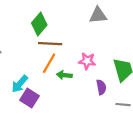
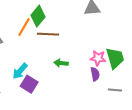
pink star: (87, 61) -> (98, 58), moved
orange line: (49, 63) -> (24, 27), moved

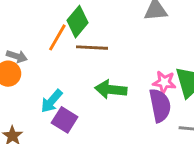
green arrow: (61, 63) -> (111, 90), size x1.5
purple semicircle: (95, 74) -> (160, 105), size x1.6

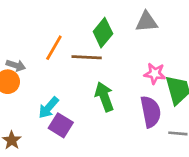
green diamond: (78, 22) -> (103, 33), moved
pink star: (164, 82) -> (155, 74), moved
green arrow: (111, 90) -> (104, 97), turned 64

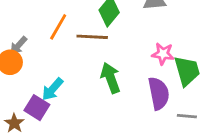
gray arrow: (16, 65) -> (19, 45), turned 114
purple square: (61, 125) -> (37, 108), moved

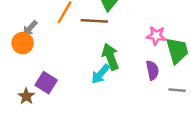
cyan arrow: (53, 89) -> (100, 74), moved
purple semicircle: (159, 93) -> (152, 70), size x0.7

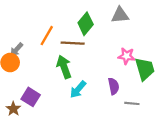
green arrow: (110, 57) -> (64, 67), moved
purple semicircle: (152, 70) -> (114, 86), moved
gray line: (177, 90) -> (132, 103), moved

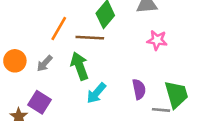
gray arrow: (17, 50) -> (45, 63), moved
pink star: (126, 56) -> (157, 40), moved
green trapezoid: (145, 69) -> (176, 94), moved

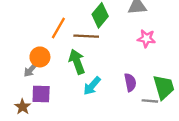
orange circle: (15, 61) -> (40, 57), moved
gray arrow: (45, 63) -> (31, 70), moved
purple square: (39, 102) -> (41, 94), turned -30

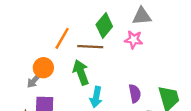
pink star: (146, 38) -> (134, 40), moved
cyan arrow: (92, 86) -> (96, 97), turned -30

